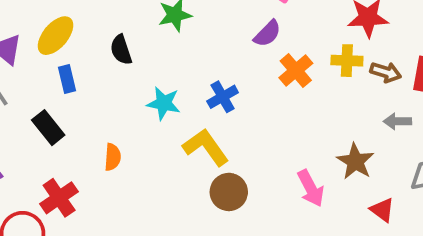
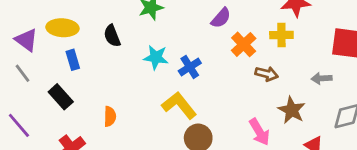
yellow ellipse: (56, 36) -> (62, 28), turned 56
brown arrow: (386, 72) -> (267, 74), moved
cyan star: (164, 103) -> (156, 57), moved

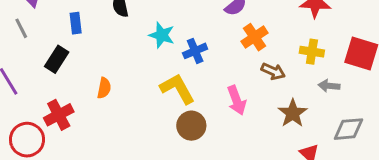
yellow cross: (281, 35) -> (312, 52), moved
black rectangle: (61, 97) -> (57, 59), turned 65
pink arrow: (259, 132) -> (237, 100), moved

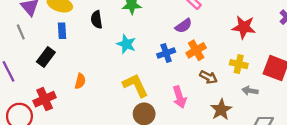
blue cross: (195, 51) -> (166, 53), moved

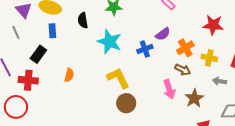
purple semicircle: (184, 26) -> (163, 34), moved
cyan star: (126, 44) -> (109, 42), size x1.4
orange cross: (196, 50) -> (185, 48), moved
pink arrow: (179, 97) -> (169, 89), moved
red cross: (45, 99) -> (28, 80), moved, turned 30

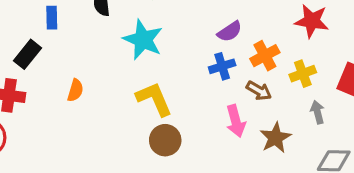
blue cross: (145, 49) -> (222, 66), moved
yellow cross: (209, 58) -> (303, 74), turned -35
gray arrow: (220, 81) -> (317, 112), turned 64

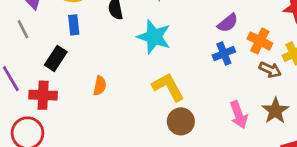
orange cross: (265, 56) -> (260, 41), turned -30
brown arrow: (259, 91) -> (270, 70), moved
pink arrow: (236, 121) -> (239, 115), moved

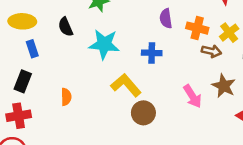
purple semicircle: (228, 23) -> (166, 18), turned 132
blue cross: (224, 53) -> (152, 53), moved, turned 36

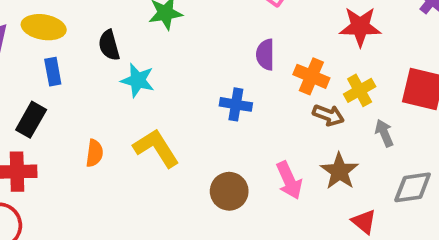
cyan star: (104, 44) -> (138, 80), moved, size x0.7
yellow L-shape: (126, 85) -> (156, 148), moved
brown circle: (143, 113) -> (229, 191), moved

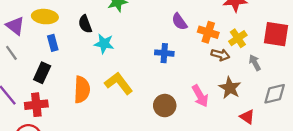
purple semicircle: (265, 55) -> (179, 22), turned -30
orange semicircle: (94, 153) -> (82, 90), size x1.6

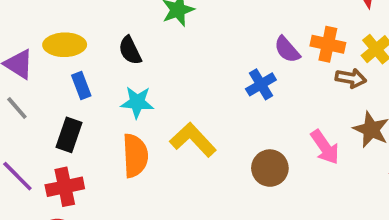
purple semicircle: (179, 22) -> (287, 49), moved
cyan star: (104, 44) -> (137, 102), moved
blue cross: (164, 53) -> (261, 84), turned -30

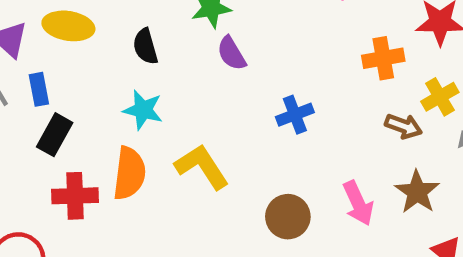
orange cross: (328, 44) -> (383, 58), moved, turned -32
purple semicircle: (287, 49) -> (232, 53), moved
blue rectangle: (81, 85) -> (39, 89), moved
red cross: (65, 187) -> (75, 196), moved

